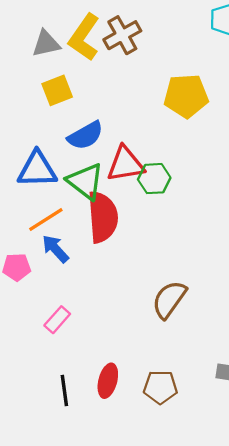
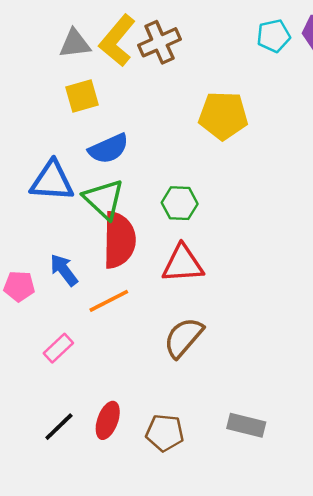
red triangle: (125, 164) -> (183, 264), moved
orange line: (46, 219) -> (109, 301), moved
black line: (64, 391) -> (59, 427), turned 48

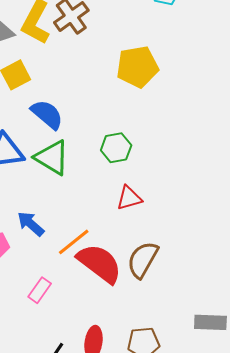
blue semicircle: (109, 149) -> (47, 114), turned -104
red semicircle: (119, 240) -> (99, 263), moved, turned -42
red triangle: (183, 264) -> (129, 198), size x0.7

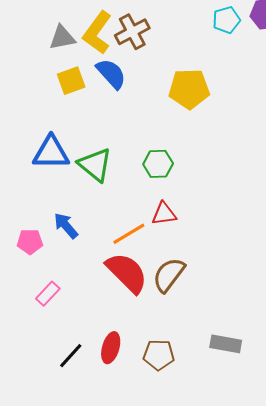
blue semicircle: (47, 114) -> (111, 74), moved
orange line: (74, 242) -> (129, 234), moved
pink rectangle: (40, 290) -> (48, 294), moved

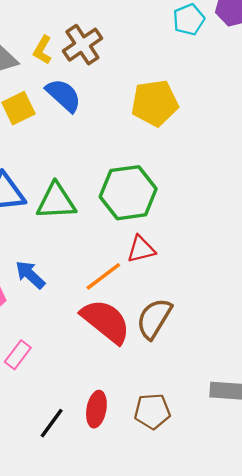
yellow L-shape: (97, 33) -> (42, 50), size x0.6
green hexagon: (158, 164) -> (128, 193), size x1.6
green triangle: (95, 165) -> (56, 201), turned -36

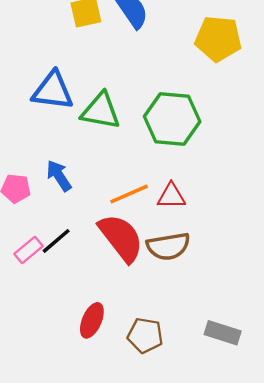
red triangle: (141, 249) -> (171, 196), moved
brown semicircle: (154, 319) -> (168, 246), turned -144
black line: (52, 423) -> (56, 241), moved

